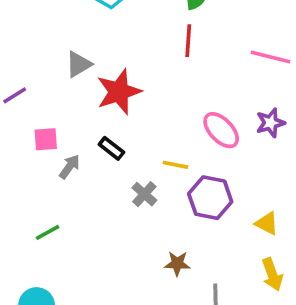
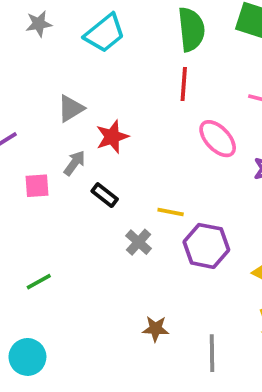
red star: (119, 92) -> (112, 137), size x0.7
pink ellipse: (221, 130) -> (218, 139), moved
gray arrow: (69, 167) -> (75, 163), moved
brown star: (177, 263) -> (155, 329), moved

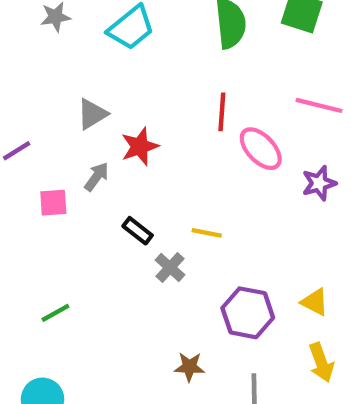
red line: (184, 84) -> (222, 112), moved
black rectangle: (105, 195) -> (138, 231), moved
purple hexagon: (206, 246) -> (248, 313), moved

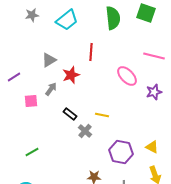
red line: (222, 112) -> (91, 52), moved

